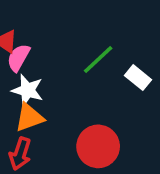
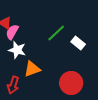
orange triangle: (29, 117) -> (32, 69), moved
red circle: (98, 146) -> (71, 83), moved

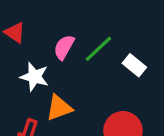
pink semicircle: (12, 32) -> (64, 47), moved

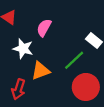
green line: (98, 49) -> (74, 60), moved

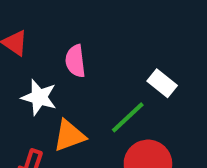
pink semicircle: (44, 28) -> (75, 61), turned -36

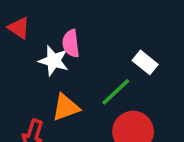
white star: (39, 97) -> (54, 61), moved

